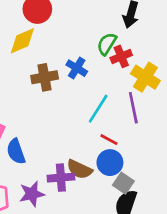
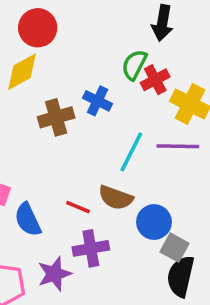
purple line: (133, 108) -> (178, 146), turned -72
red line: (109, 140) -> (78, 207), moved
brown semicircle: (79, 169) -> (116, 198), moved

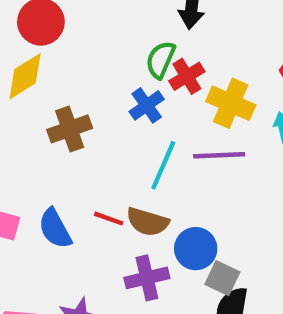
blue cross: (98, 101) -> (147, 105), moved, turned 32
red line: (78, 207) -> (109, 219), moved
blue semicircle: (28, 220) -> (55, 229), moved
purple cross: (91, 248) -> (147, 278), moved

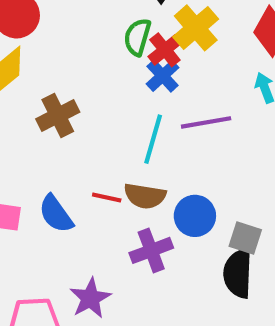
yellow cross: (231, 103) -> (196, 28), moved, turned 33
blue cross: (147, 105) -> (163, 76), moved
gray square: (222, 278) -> (245, 238), moved

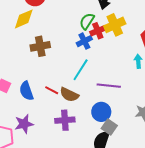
blue cross: (163, 76) -> (84, 41), moved
purple line: (206, 122) -> (109, 86), moved
blue circle: (195, 216) -> (101, 112), moved
purple star: (90, 298) -> (24, 124), moved

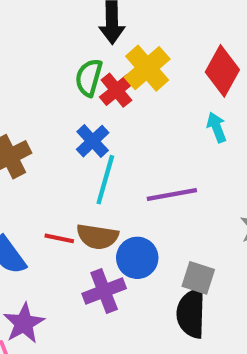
blue cross: (84, 41) -> (93, 141), moved
blue circle: (101, 112) -> (137, 258), moved

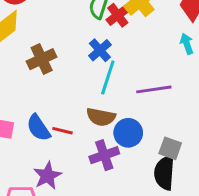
red line: (59, 238) -> (63, 131), moved

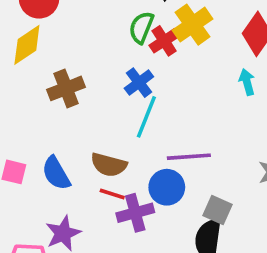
purple line: (154, 89) -> (189, 157), moved
brown semicircle: (101, 117) -> (109, 165), moved
red line: (63, 131) -> (112, 194), moved

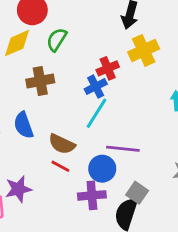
green semicircle: (141, 27) -> (57, 40), moved
red cross: (164, 41) -> (108, 68), moved
blue semicircle: (56, 173) -> (24, 125), moved
purple cross: (135, 213) -> (92, 195), moved

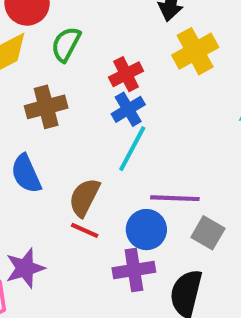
red cross: (108, 68) -> (126, 74), moved
brown semicircle: (62, 144) -> (84, 197), turned 96
gray square: (137, 193) -> (208, 233), moved

